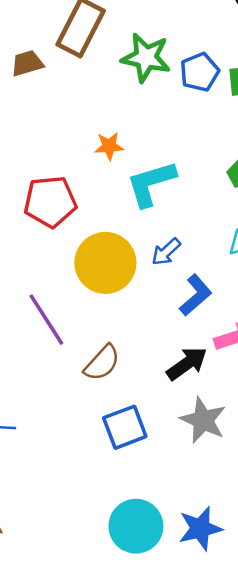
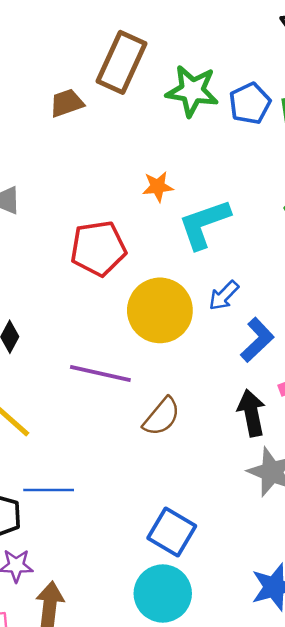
purple line: (46, 320) -> (100, 374), turned -42
black arrow: (187, 364) -> (251, 413), turned -63
blue square: (125, 427) -> (172, 532), moved, turned -36
cyan circle: (136, 526) -> (163, 593), moved

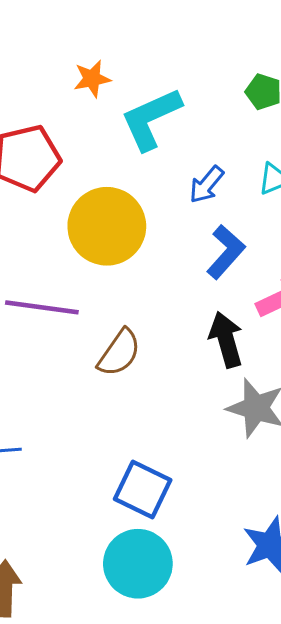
blue arrow: (224, 296) -> (206, 185), moved

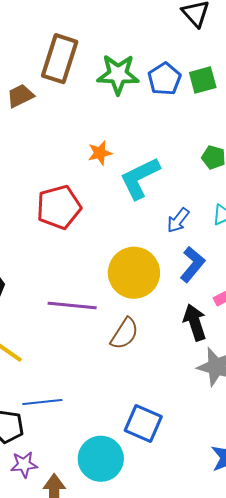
yellow circle: (107, 226) -> (134, 273), moved
cyan circle: (138, 564) -> (101, 459), moved

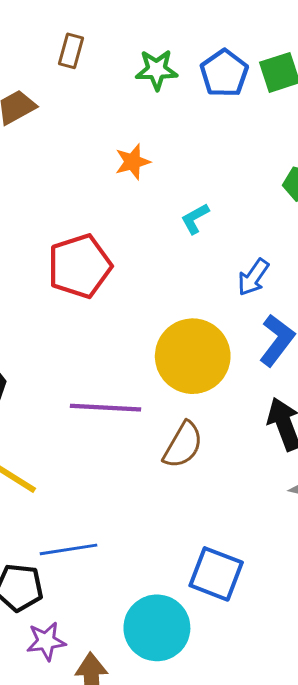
brown rectangle: (60, 59) -> (71, 51), size x0.5
green star: (118, 74) -> (157, 70), size x0.7
orange star: (100, 153) -> (133, 162), moved
cyan L-shape: (140, 178) -> (195, 219), size x0.5

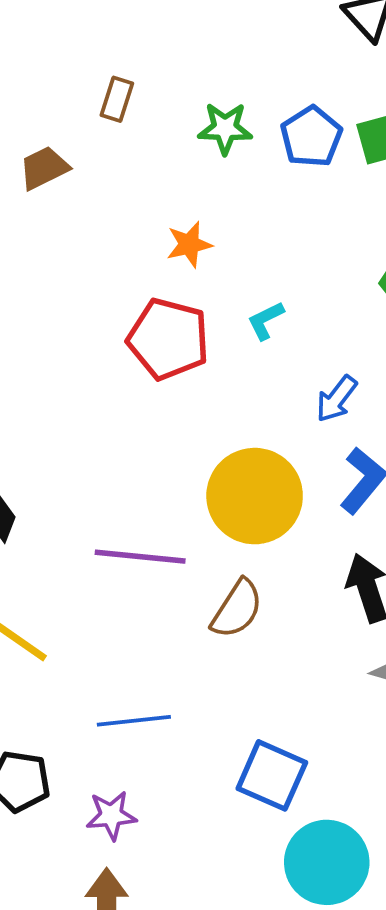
red pentagon: (80, 266) -> (168, 339), moved, turned 30
blue line: (69, 549) -> (134, 721), moved
cyan circle: (157, 628) -> (327, 862), moved
purple star: (46, 641) -> (111, 815), moved

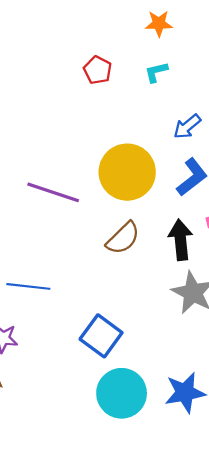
orange star: (189, 244) -> (159, 24), moved
red pentagon: (168, 339) -> (98, 70), size x0.6
brown semicircle: (237, 609) -> (123, 238), moved

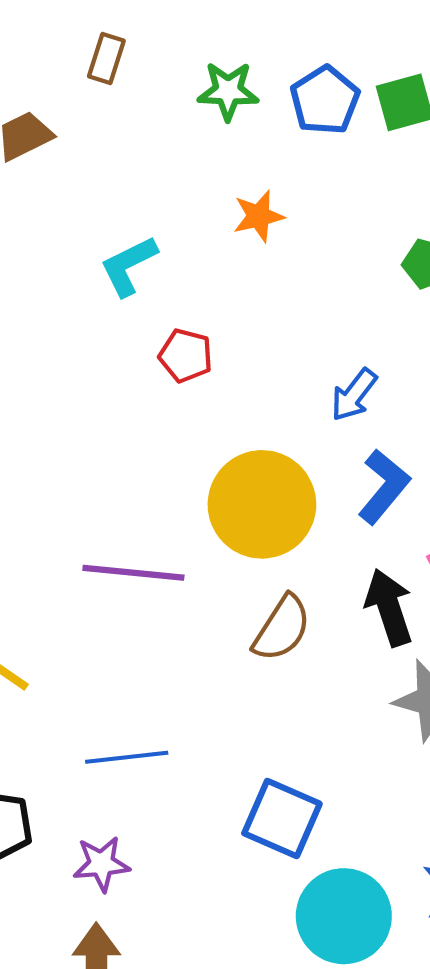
red pentagon: (98, 70) -> (186, 356), moved
cyan L-shape: (156, 72) -> (129, 266), moved, size x1.4

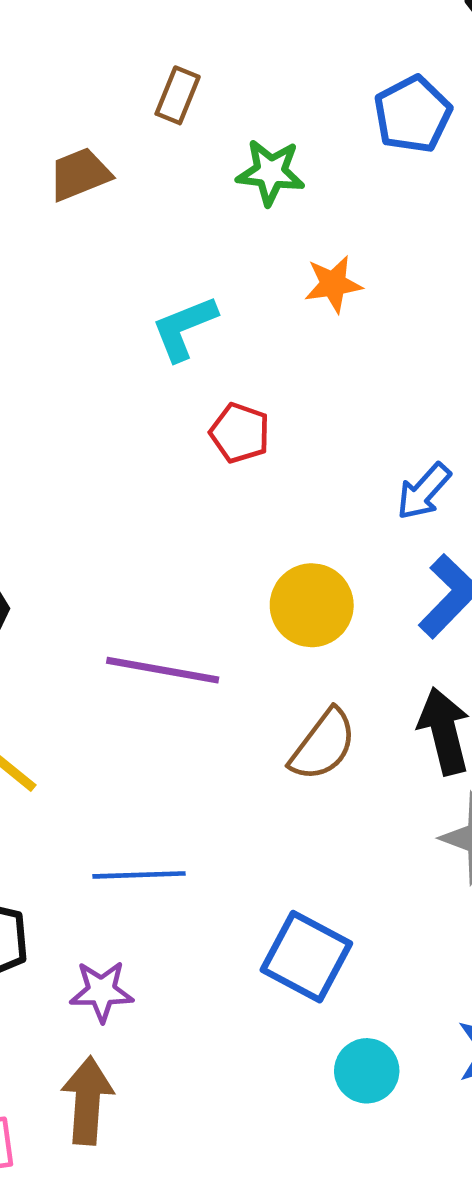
green star: (228, 91) -> (271, 172), moved
blue pentagon: (325, 100) -> (413, 114), moved
yellow circle: (262, 504) -> (312, 605), size x0.7
cyan circle: (344, 916) -> (367, 1071), size x0.6

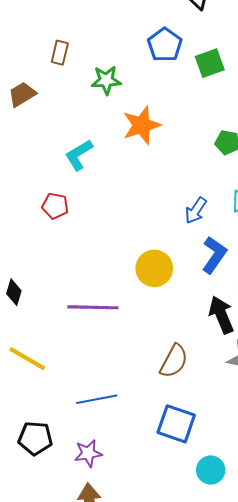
orange star: (333, 284) -> (142, 125), size x1.5
red pentagon: (240, 433) -> (55, 206), moved
brown semicircle: (323, 745) -> (174, 361), moved

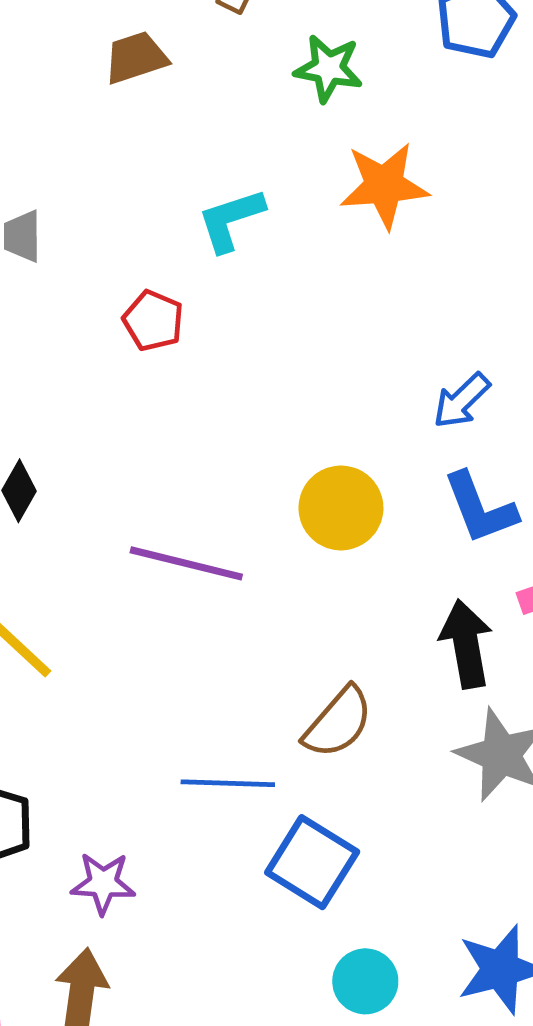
blue L-shape: (214, 255) -> (480, 508), turned 111
blue line: (97, 399) -> (228, 783), moved

